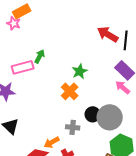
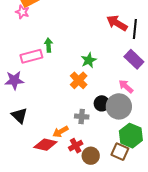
green arrow: (40, 56) -> (48, 45), turned -32
pink arrow: (123, 87) -> (126, 86), moved

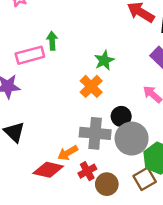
gray circle: (119, 106) -> (132, 139), moved
gray cross: (82, 117) -> (95, 133), size x1.6
brown square: (120, 152) -> (145, 179), turned 36

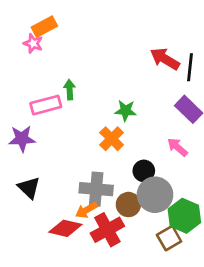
green star: (104, 60) -> (126, 111), turned 30
gray cross: (95, 133) -> (96, 189), moved
red cross: (87, 171) -> (107, 230), size x1.6
brown circle: (107, 184) -> (128, 205), moved

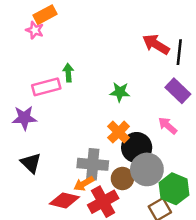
orange cross: (112, 139) -> (119, 132), moved
black circle: (144, 171) -> (137, 148), size x1.5

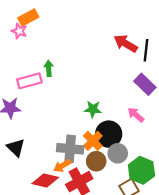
green star: (120, 92) -> (93, 109), moved
orange cross: (119, 132) -> (93, 141), moved
gray circle: (147, 169) -> (118, 153), size x0.7

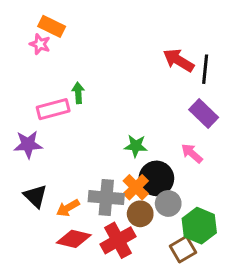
orange rectangle: (28, 17) -> (52, 26), turned 54
orange arrow: (62, 166) -> (68, 208), moved

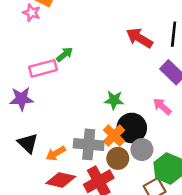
red arrow: (179, 60) -> (139, 38), moved
green arrow: (78, 93) -> (65, 54), turned 54

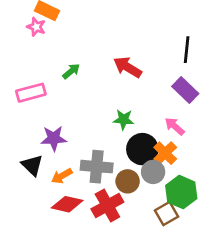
red arrow: (139, 38) -> (128, 67), moved
pink rectangle: (43, 68) -> (31, 93), moved
purple star: (21, 99) -> (54, 138), moved
orange cross: (114, 136) -> (165, 153), moved

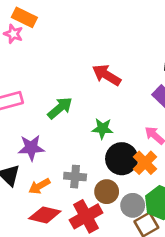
green arrow: (71, 71) -> (60, 108), moved, size x1.4
gray cross: (97, 167) -> (75, 177), size x0.7
gray circle: (153, 172) -> (133, 205), moved

